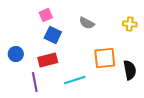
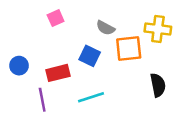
yellow cross: (130, 24) -> (158, 29), size x1.5
blue square: (53, 35) -> (90, 56), moved
orange square: (105, 58) -> (129, 49), moved

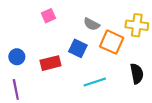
orange square: (129, 49) -> (112, 42), turned 30
cyan line: (91, 97) -> (95, 82), moved
purple line: (42, 100) -> (16, 89), moved

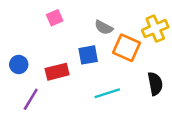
yellow cross: (137, 25) -> (155, 29), turned -30
blue square: (78, 48) -> (88, 55), turned -36
purple line: (16, 89) -> (31, 99), moved, turned 42

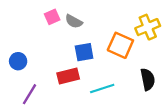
gray semicircle: (104, 27) -> (74, 21), moved
red rectangle: (57, 72) -> (68, 76), moved

